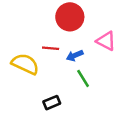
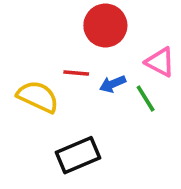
green line: (83, 78) -> (146, 99), moved
black rectangle: (52, 103) -> (78, 155), size x1.6

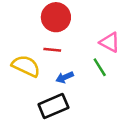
red circle: (105, 26) -> (56, 17), moved
blue arrow: (113, 84) -> (65, 77), moved

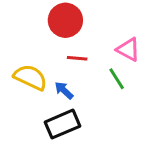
red line: (52, 50) -> (77, 58), moved
blue arrow: (65, 77) -> (64, 90), moved, turned 66

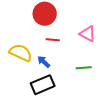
green line: (117, 79) -> (84, 68), moved, turned -63

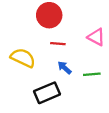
blue arrow: (44, 62) -> (65, 68), moved

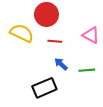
yellow semicircle: (23, 58) -> (22, 33), moved

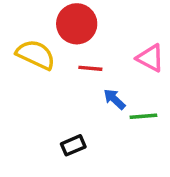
blue arrow: (61, 64) -> (114, 99), moved
black rectangle: (44, 88) -> (73, 145), size x0.6

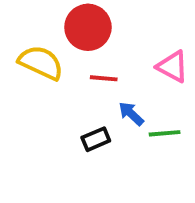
black rectangle: (73, 145) -> (96, 139), moved

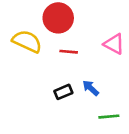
blue arrow: (131, 114) -> (91, 88), moved
green line: (165, 133) -> (109, 117), moved

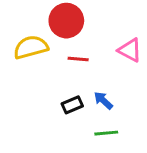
yellow semicircle: (27, 41) -> (31, 47), turned -40
green line: (109, 117) -> (106, 133), moved

